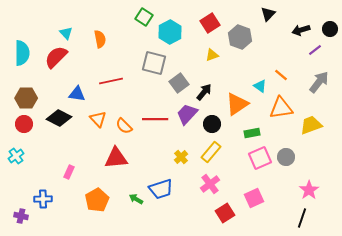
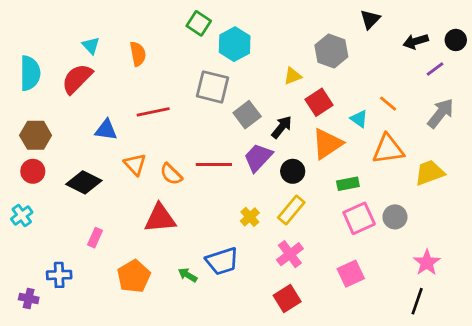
red square: (210, 23) -> (319, 102), moved
black diamond: (59, 118) -> (84, 182), moved
red square: (225, 213) -> (287, 298), moved

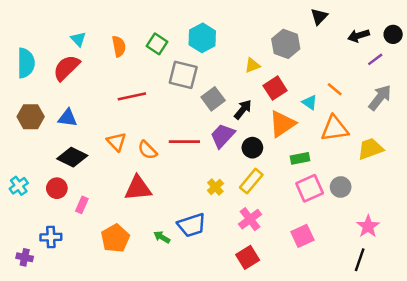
green square: (199, 23) -> (157, 44), moved
blue triangle: (106, 130) -> (68, 118), moved
red circle: (33, 171) -> (57, 188), moved

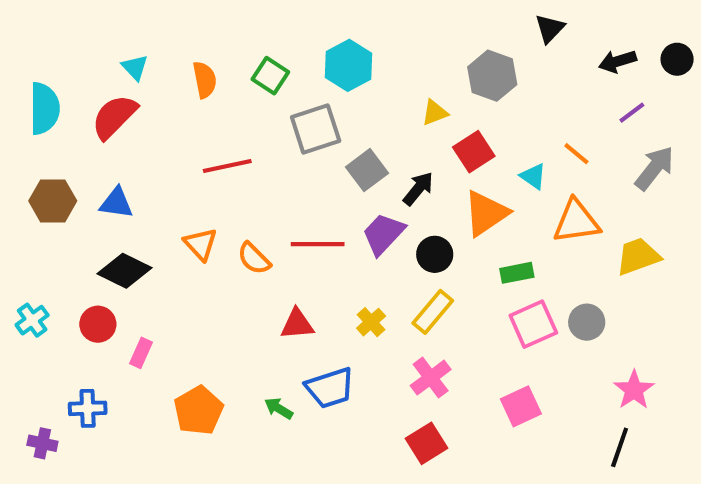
purple line: (375, 59) -> (632, 113), moved
gray square: (183, 75) -> (316, 129), turned -32
red triangle: (138, 188) -> (297, 324), moved, size x0.7

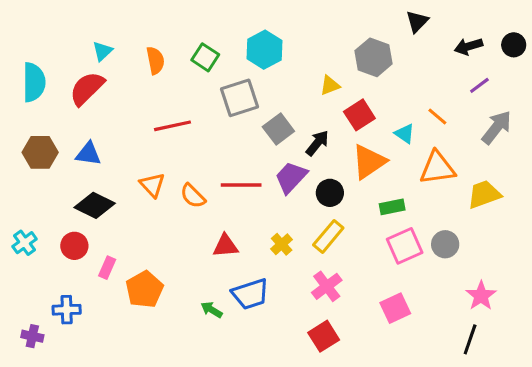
cyan triangle: (135, 67) -> (102, 51), turned 30
orange pentagon: (199, 410) -> (144, 289), moved

